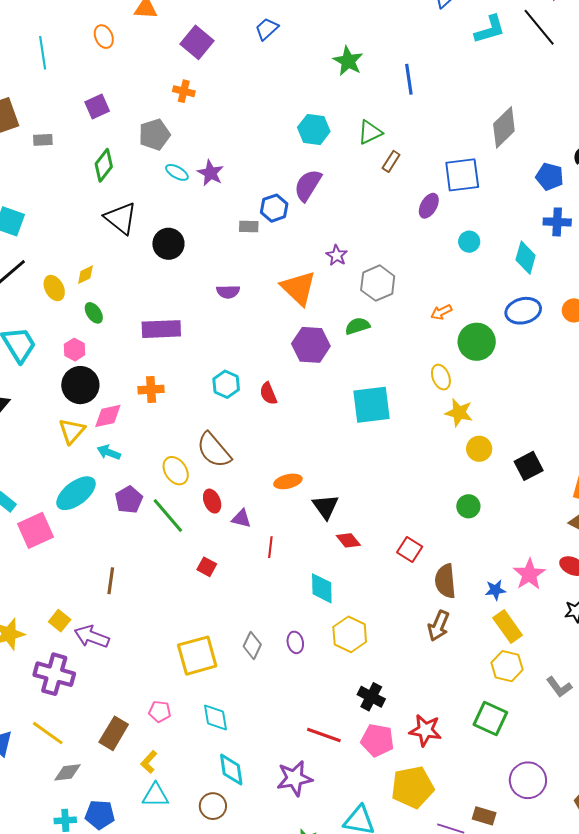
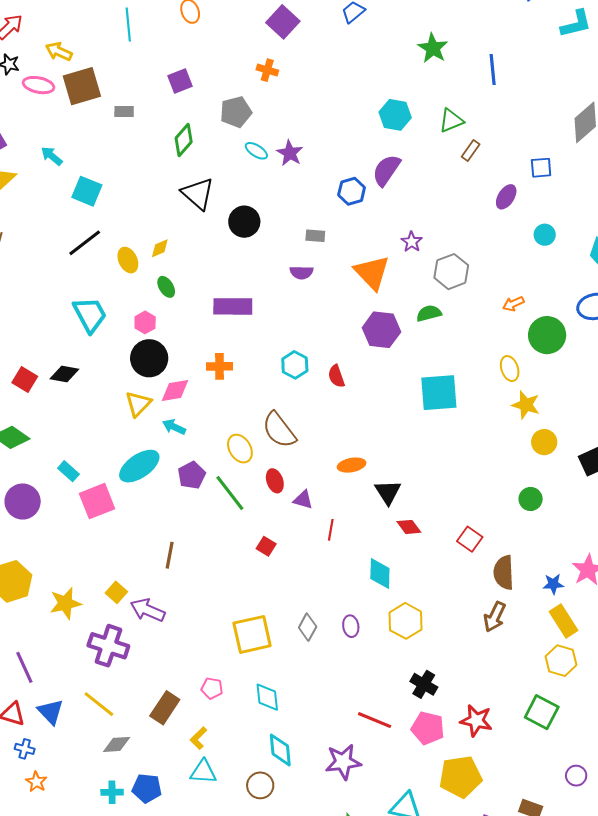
blue square: (462, 175) -> (541, 168), size x0.6
gray rectangle: (249, 226) -> (315, 236), moved
purple circle: (528, 780) -> (576, 776), size x0.6

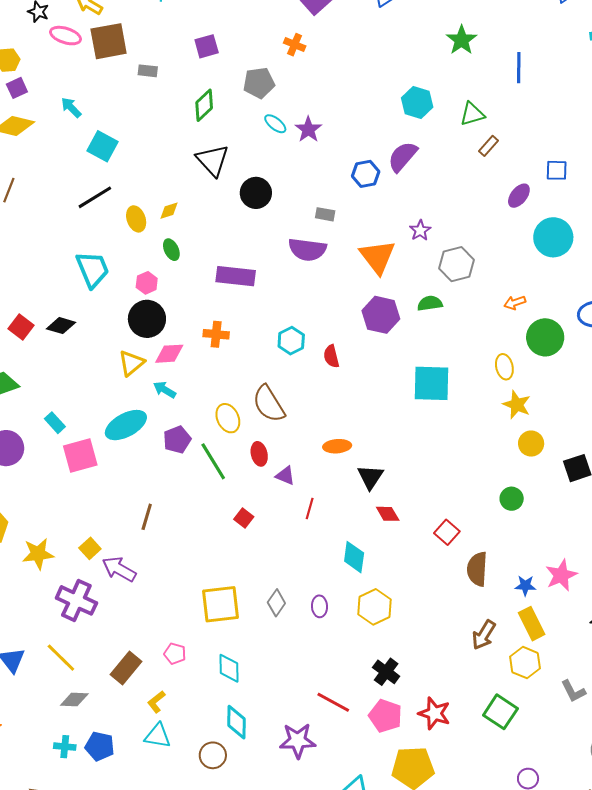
cyan circle: (545, 235) -> (553, 237), size x1.8
purple semicircle: (301, 272) -> (307, 249), size x1.6
brown arrow: (495, 617) -> (484, 635), moved

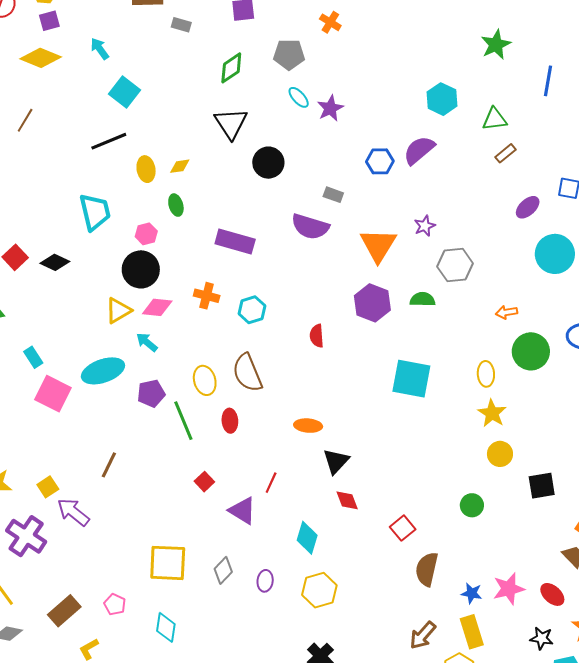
cyan hexagon: (291, 341) -> (252, 310), moved
pink square: (80, 455) -> (53, 394), turned 33
purple triangle: (285, 476) -> (242, 511), moved, size x1.4

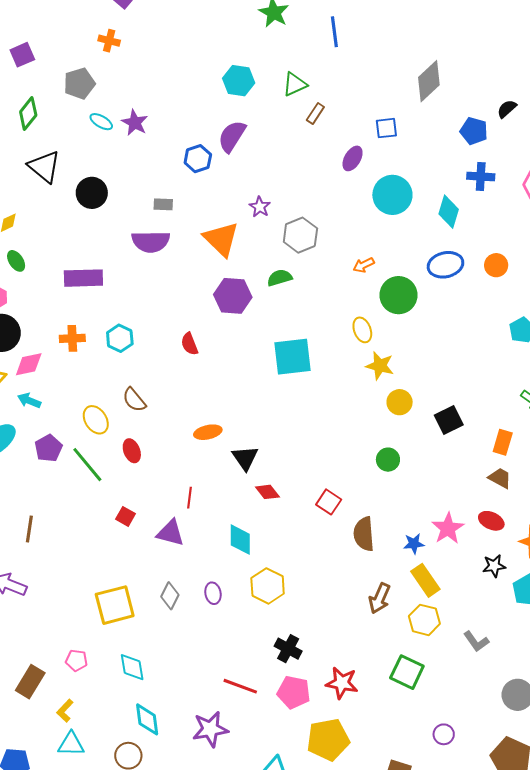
brown semicircle: (247, 373) -> (134, 400), size x0.7

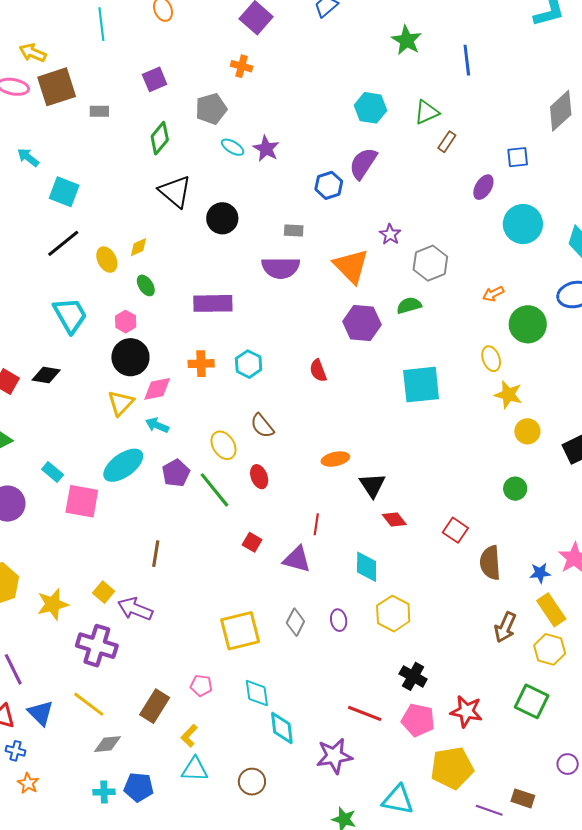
cyan diamond: (147, 719) -> (282, 728), moved

